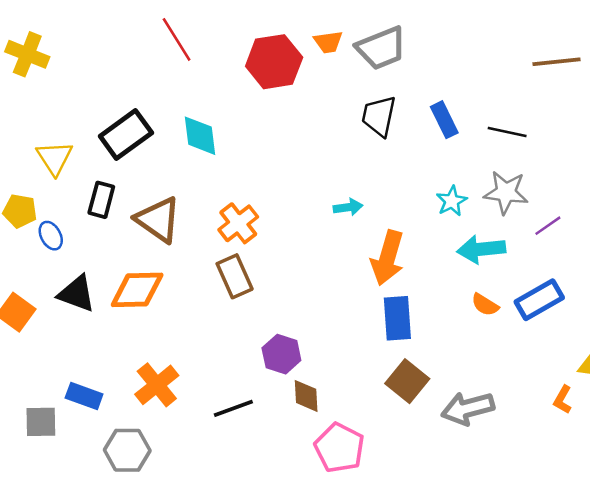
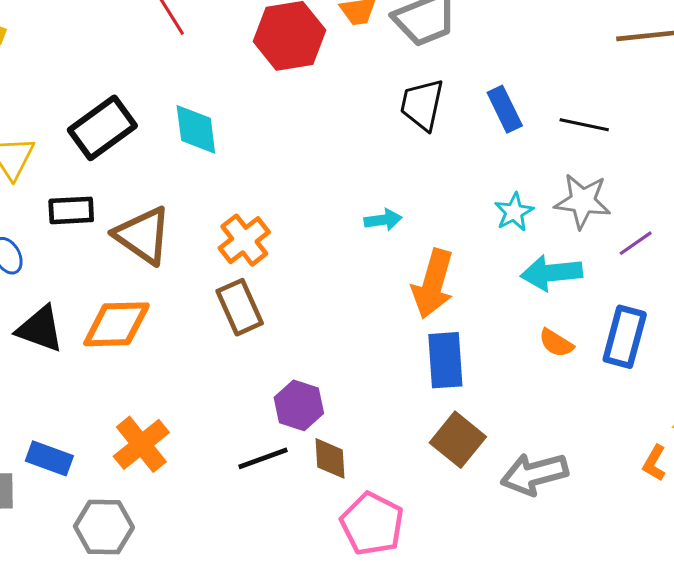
black rectangle: (101, 200) -> (71, 210), turned 72
blue rectangle: (539, 300) -> (625, 337), turned -45
black line: (233, 408) -> (263, 458), moved

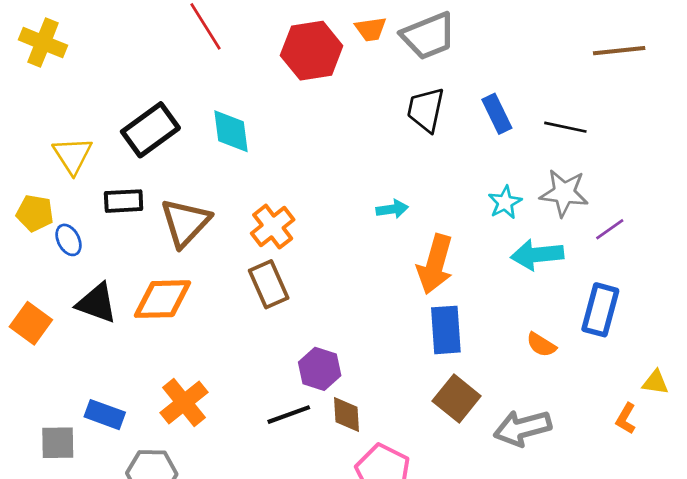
brown triangle: (143, 235) -> (185, 223), turned 38
orange semicircle: (556, 343) -> (541, 345), moved

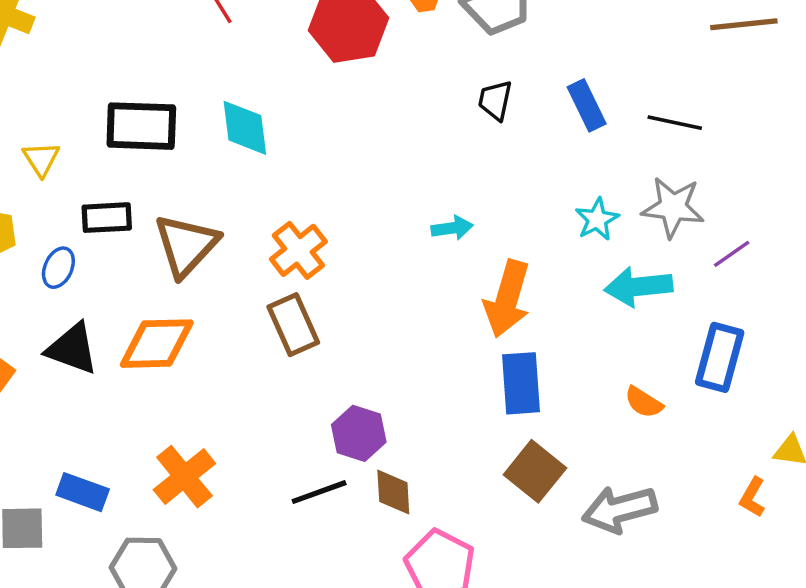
black trapezoid: (426, 110) -> (495, 100), size x0.7
black rectangle: (150, 130) -> (141, 126), turned 38
yellow triangle: (73, 155) -> (41, 159), size x0.7
blue ellipse: (68, 240) -> (58, 268), moved, turned 52

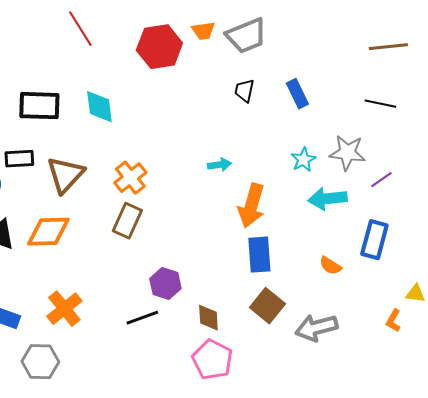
black line: (675, 123) -> (380, 104), moved
brown rectangle: (293, 325) -> (127, 221), turned 48
brown diamond: (393, 492) -> (208, 318), moved

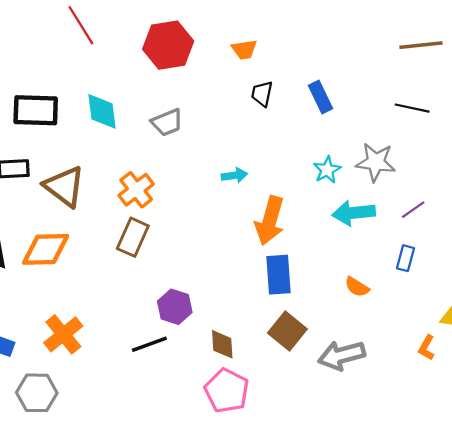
orange trapezoid: (203, 31) -> (244, 50), moved
gray trapezoid: (246, 36) -> (167, 122), moved, size x0.7
brown triangle: (65, 175) -> (64, 186), turned -36
purple line: (381, 180) -> (413, 210), moved
blue rectangle: (374, 240) -> (405, 258), size x0.6

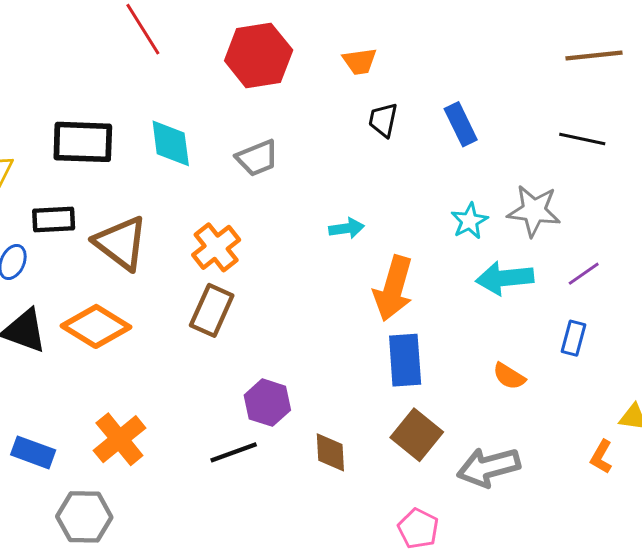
orange diamond: (46, 249) -> (96, 326), turned 33
pink pentagon: (227, 391) -> (418, 529), moved, size x0.7

